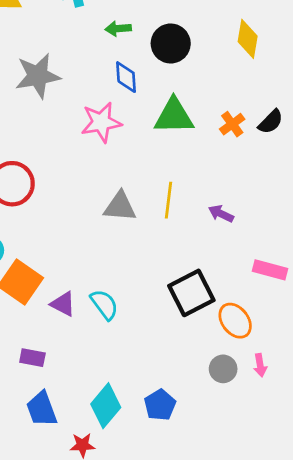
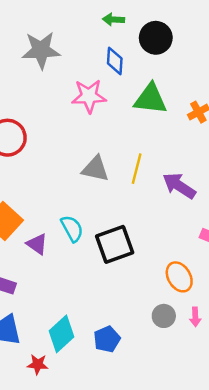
purple arrow: (221, 214) -> (179, 186), size x1.6
black square: (191, 293) -> (115, 244), moved
cyan semicircle: (104, 305) -> (72, 228), moved

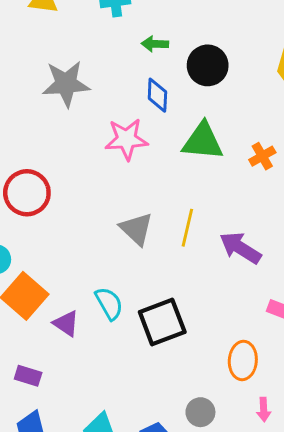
gray triangle: (95, 169) -> (136, 229), turned 32
orange ellipse: (179, 277) -> (243, 360), turned 36
gray circle: (164, 316) -> (200, 412), moved

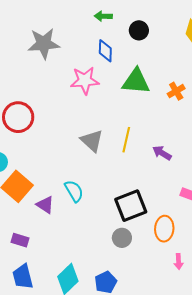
black circle: (208, 65) -> (139, 30), size x0.7
purple arrow: (240, 248) -> (162, 153), size x0.7
black square: (162, 322) -> (131, 206), moved
gray circle: (200, 412) -> (122, 238), moved

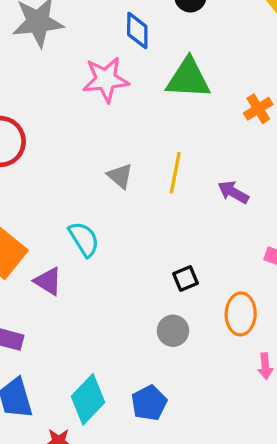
orange cross: (176, 91) -> (258, 109), moved
gray triangle: (92, 141) -> (120, 176), size x0.7
cyan semicircle: (74, 191) -> (84, 239), moved
black square: (131, 206) -> (186, 279), size x0.5

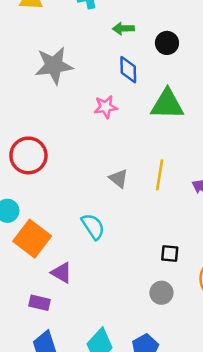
pink star: (106, 79) -> (106, 107), size x0.7
black square: (186, 279) -> (170, 254), turned 30
purple triangle: (48, 281) -> (62, 273), moved

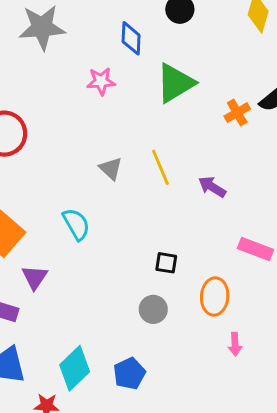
green triangle: (167, 104) -> (175, 83), turned -36
yellow line: (160, 175) -> (160, 167), turned -36
purple triangle: (62, 273) -> (35, 277), turned 30

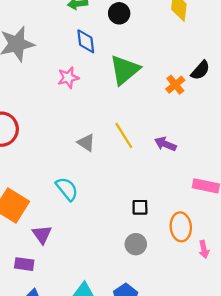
pink arrow: (235, 344) -> (204, 249), moved

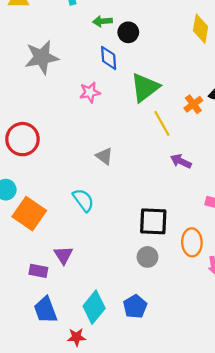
black circle: (119, 13) -> (128, 32), moved
yellow line: (124, 136) -> (162, 123), moved
black square: (140, 207) -> (153, 221), size x1.8
purple triangle: (42, 234) -> (63, 255), moved

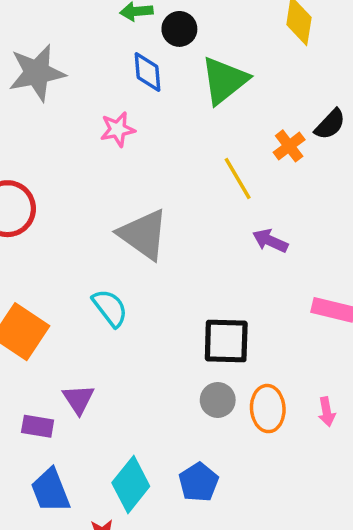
green triangle: (145, 88) -> (224, 80), moved
gray triangle: (104, 156) -> (143, 234), size x1.8
orange ellipse: (192, 242) -> (268, 409), moved

